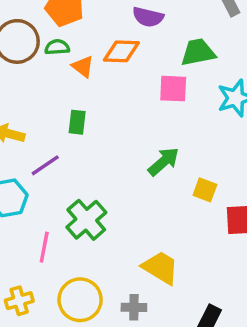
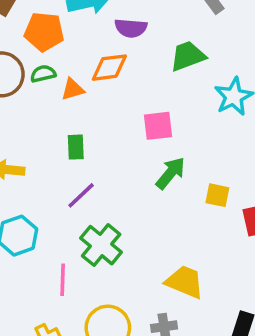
orange triangle: (83, 67) -> (73, 89), turned -45
pink square: (173, 89) -> (158, 126), moved
purple line: (45, 165) -> (81, 195), moved

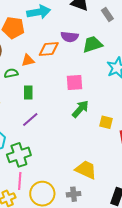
purple semicircle: (131, 28) -> (70, 37), moved
green semicircle: (43, 74) -> (11, 73), moved
green cross: (101, 245) -> (19, 155), moved, turned 30
pink line: (63, 280) -> (20, 181), moved

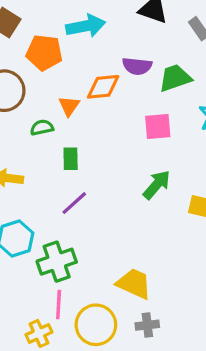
orange triangle: (28, 60) -> (69, 106), turned -40
pink square: (74, 82) -> (158, 127), moved
yellow trapezoid: (86, 170) -> (134, 284), moved

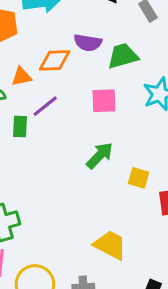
orange triangle: (69, 106) -> (21, 77), turned 40
purple line: (74, 203) -> (45, 106), moved
yellow trapezoid: (134, 284) -> (110, 245), moved

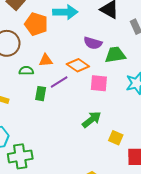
orange diamond: (55, 60) -> (78, 65), moved, turned 30

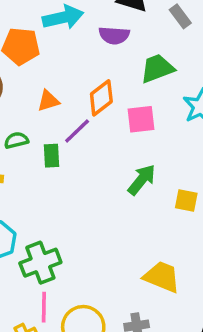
purple semicircle: (93, 43) -> (114, 35), moved
orange diamond: (78, 65) -> (101, 98), turned -60
green semicircle: (26, 71) -> (16, 140), moved

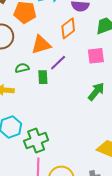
orange diamond: (101, 98) -> (68, 28), moved
orange triangle: (48, 101) -> (41, 45), size x1.5

